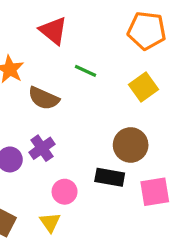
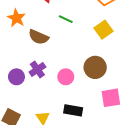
black rectangle: (110, 177) -> (73, 110), moved
pink circle: (65, 192) -> (66, 77), moved

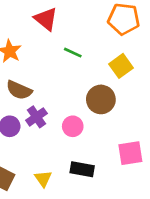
brown semicircle: (38, 37) -> (19, 90), moved
brown circle: (95, 67) -> (101, 99), moved

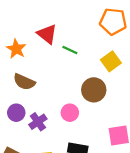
red triangle: (46, 19) -> (47, 34), moved
purple cross: (36, 117) -> (38, 122), moved

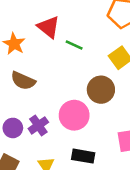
purple circle: (16, 113) -> (13, 128), moved
pink circle: (70, 113) -> (74, 115), size x1.5

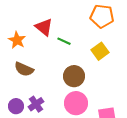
brown circle: (101, 90) -> (74, 76), moved
pink circle: (74, 115) -> (76, 103), moved

